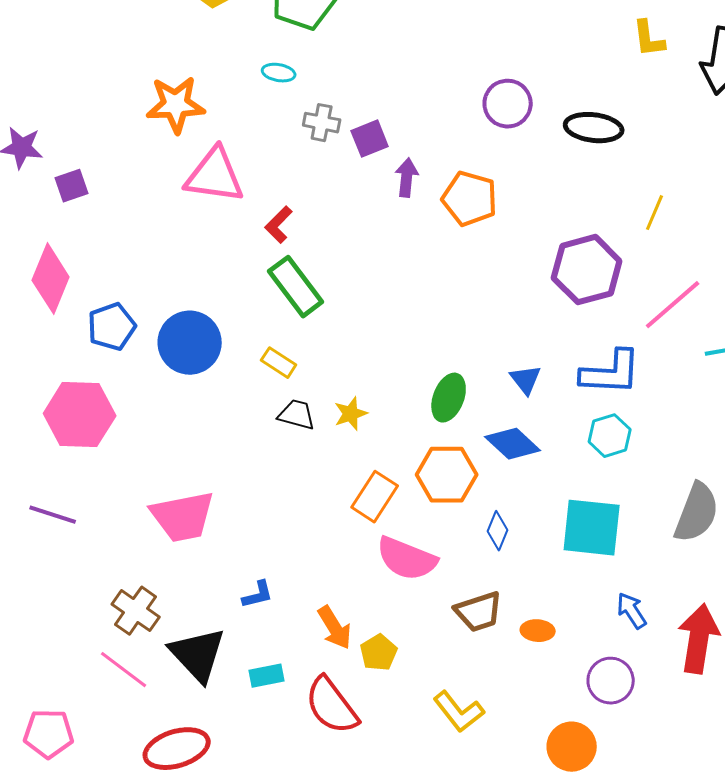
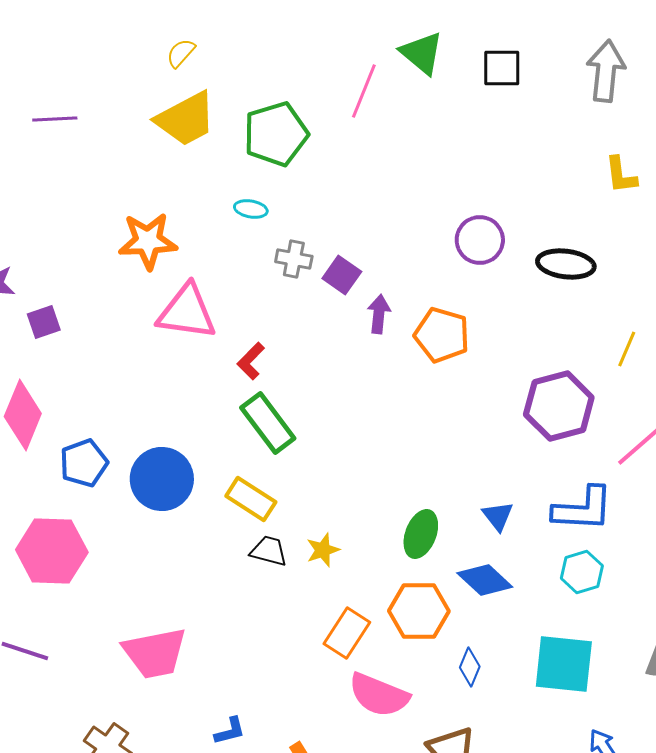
purple square: (370, 139) -> (342, 275), turned -33
yellow rectangle: (279, 363) -> (251, 499), size x1.4

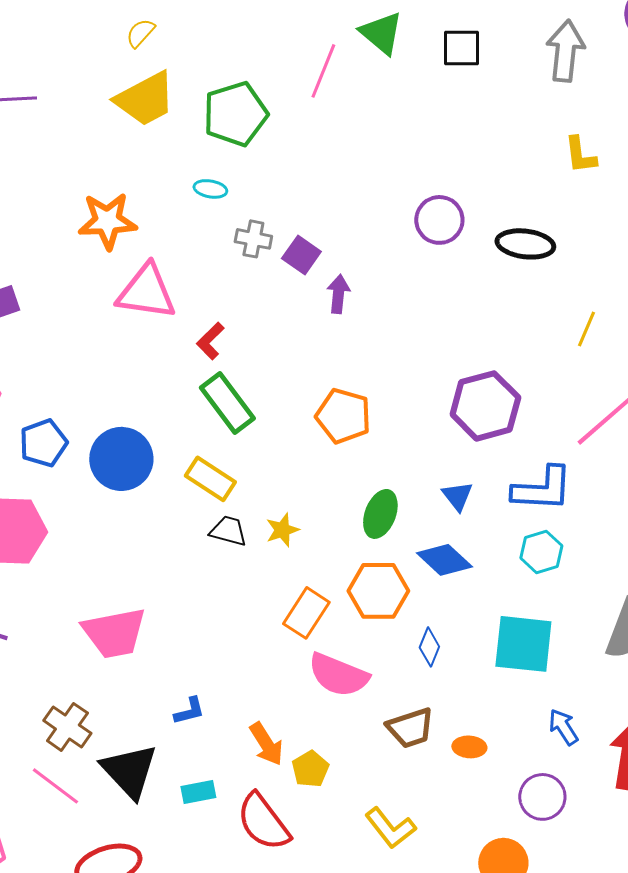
orange pentagon: (442, 335) -> (343, 416), moved
purple hexagon: (559, 406) -> (485, 406), moved

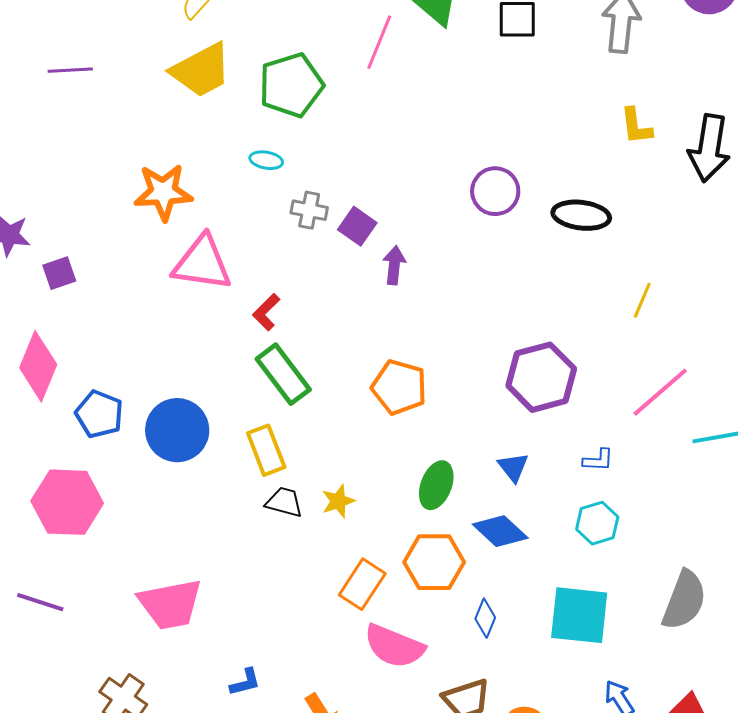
blue pentagon: (43, 443) -> (99, 414), turned -30
yellow rectangle: (210, 479) -> (266, 450), turned 36
blue L-shape: (542, 489) -> (598, 460), size x0.5

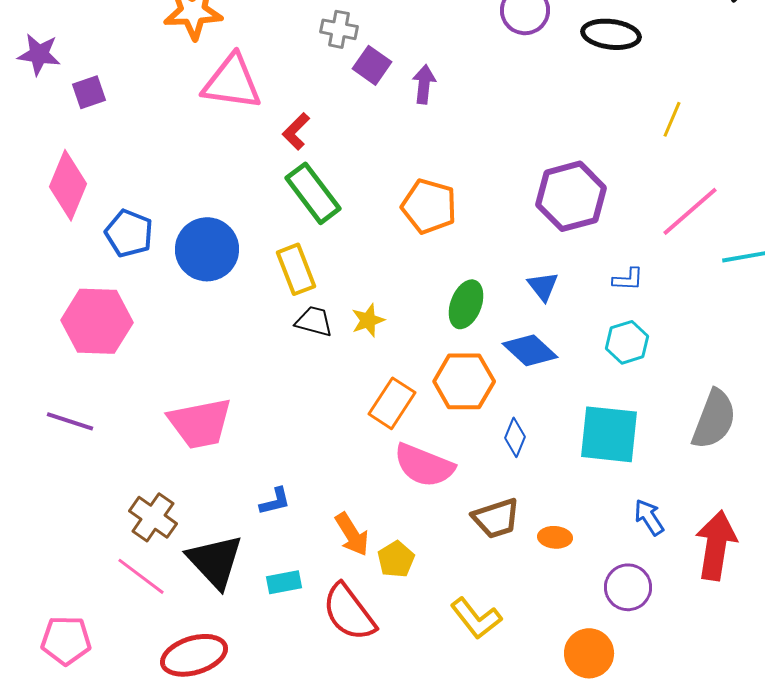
purple square: (357, 226) -> (372, 65), moved

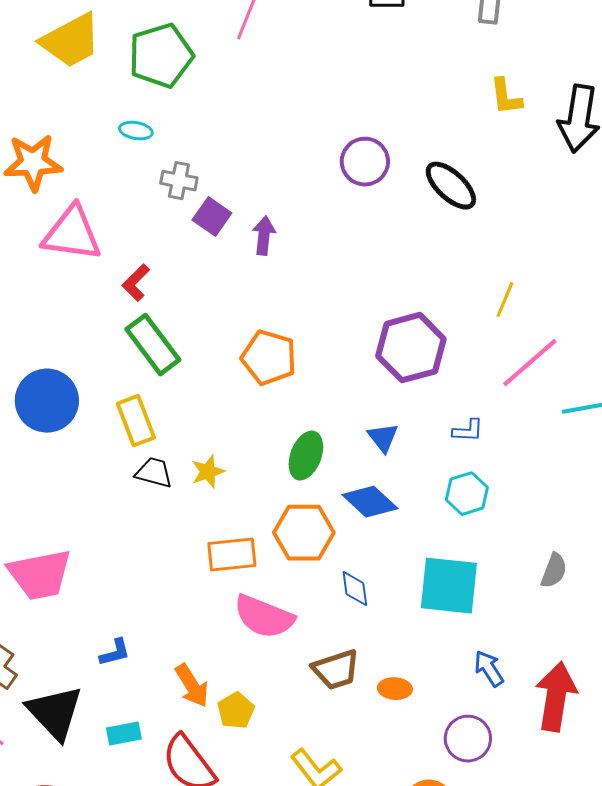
black ellipse: (611, 34) -> (451, 186), turned 36
yellow line: (672, 119) -> (505, 300), moved
orange rectangle: (392, 403) -> (232, 555), turned 51
gray semicircle: (714, 419) -> (554, 571), size x0.6
blue diamond: (515, 437) -> (355, 589), turned -30

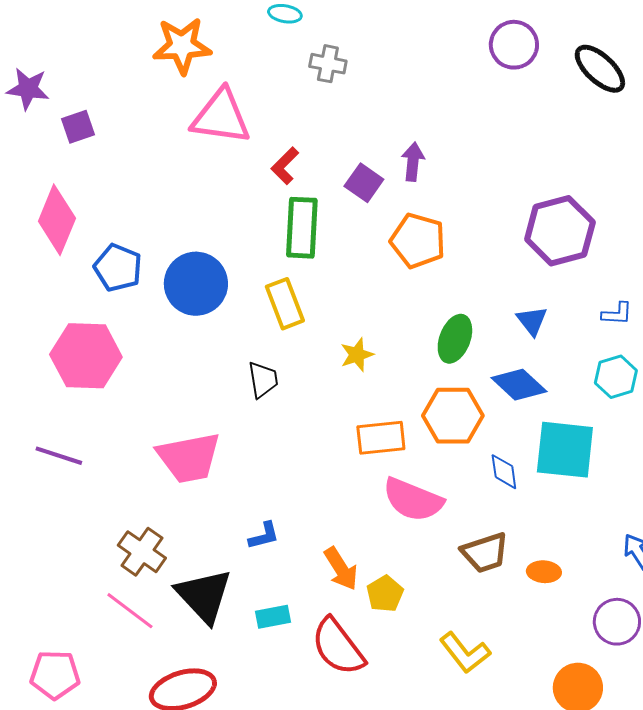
purple square: (212, 217) -> (364, 183), moved
purple arrow: (264, 236) -> (413, 162), moved
green rectangle: (153, 345) -> (302, 228), turned 40
black trapezoid: (154, 473) -> (263, 380), moved, turned 66
cyan square: (449, 586) -> (565, 450), moved

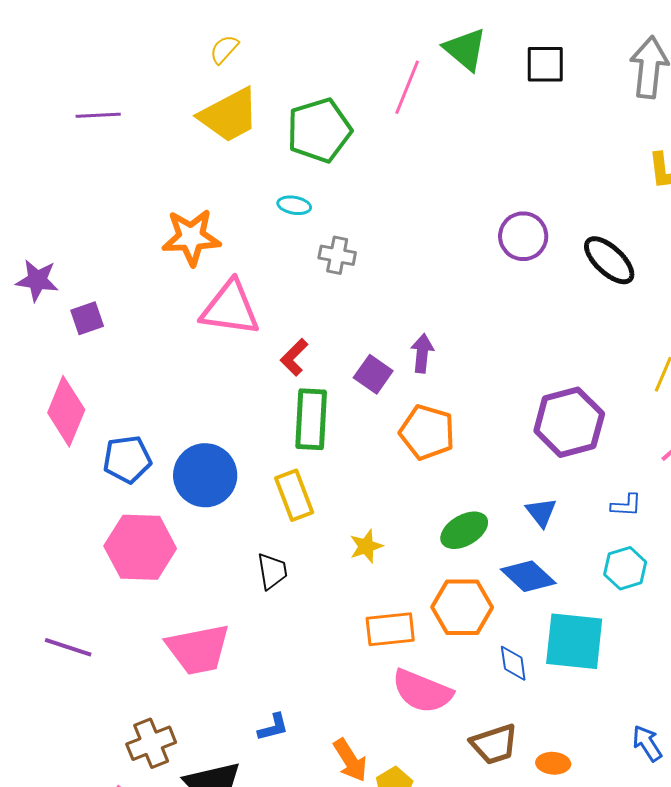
blue pentagon: (118, 268) -> (127, 459), turned -30
green ellipse: (455, 339) -> (464, 530), turned 39
pink hexagon: (86, 356) -> (140, 547), moved
brown cross: (142, 552) -> (151, 743), turned 33

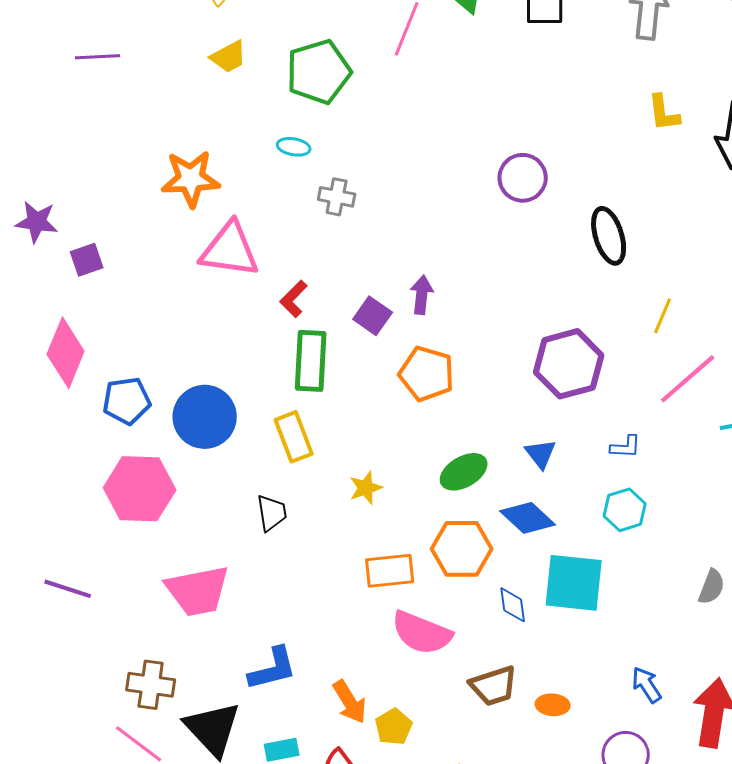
yellow trapezoid: (229, 115) -> (229, 57), size x0.6
black ellipse: (609, 260) -> (609, 236), moved, turned 30
blue L-shape: (273, 727) -> (273, 669), size x1.6
brown cross: (151, 743) -> (151, 685), turned 30

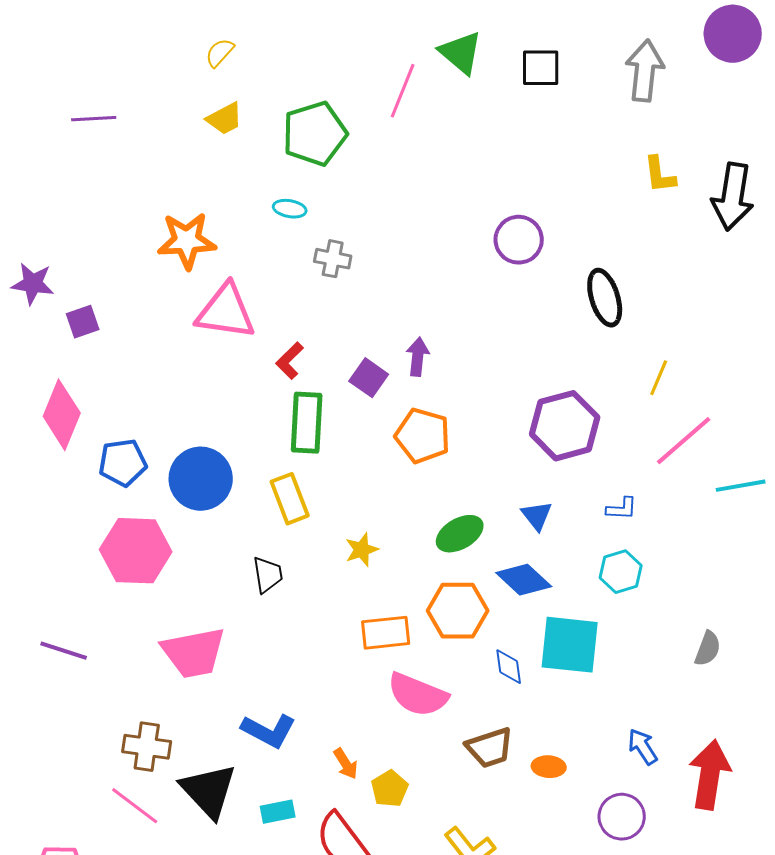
blue L-shape: (273, 669) -> (269, 731), turned 42
orange arrow: (350, 702) -> (346, 764), size x0.7

